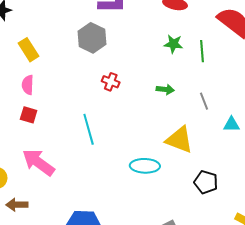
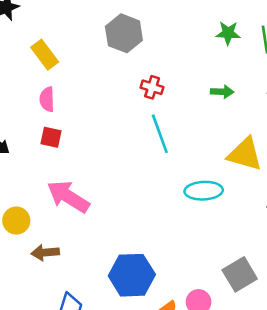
cyan line: (89, 129) -> (160, 134), moved

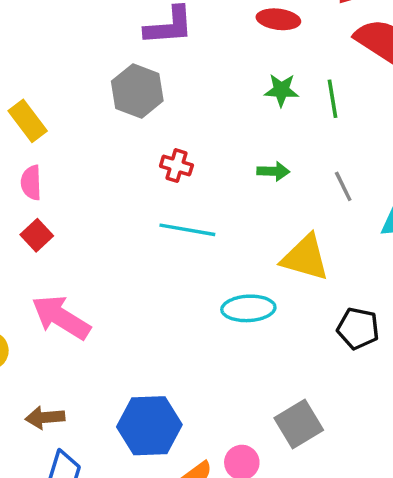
cyan line: (160, 134) -> (187, 230), turned -60
red square: (51, 137) -> (37, 235), turned 35
brown arrow: (45, 253) -> (45, 417), moved

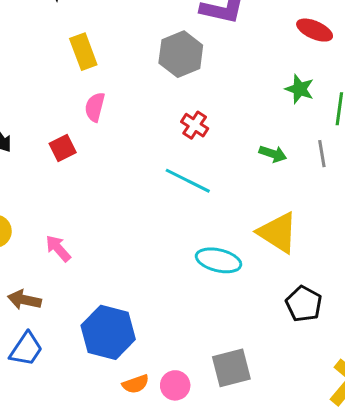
pink semicircle: (31, 183) -> (95, 107), moved
gray line: (343, 186) -> (322, 154), moved
pink arrow: (61, 317) -> (58, 248), moved, size x0.6

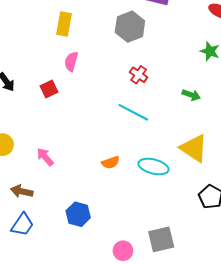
yellow rectangle: (83, 52) -> (64, 24), turned 30
blue hexagon: (108, 332) -> (78, 214), size x0.7
orange semicircle: (136, 384) -> (111, 163), moved

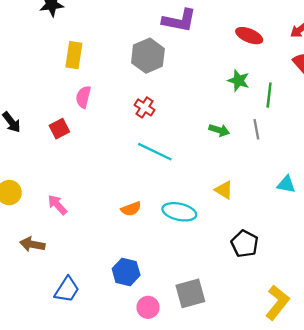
red cross: (139, 75) -> (145, 107), moved
yellow triangle: (194, 148) -> (224, 190), size x0.6
blue hexagon: (78, 214) -> (126, 272), moved
blue trapezoid: (22, 225) -> (67, 290), moved

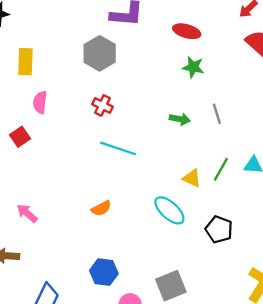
red ellipse: (249, 36) -> (187, 31), moved
green line: (269, 95) -> (221, 169), moved, turned 30
cyan ellipse: (179, 212) -> (169, 210), moved, turned 36

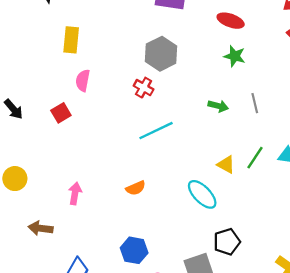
gray hexagon: (100, 53) -> (161, 54), moved
cyan line: (118, 148) -> (156, 131), turned -48
pink arrow: (27, 213) -> (75, 193), moved, turned 55
black pentagon: (219, 229) -> (227, 242), moved, turned 30

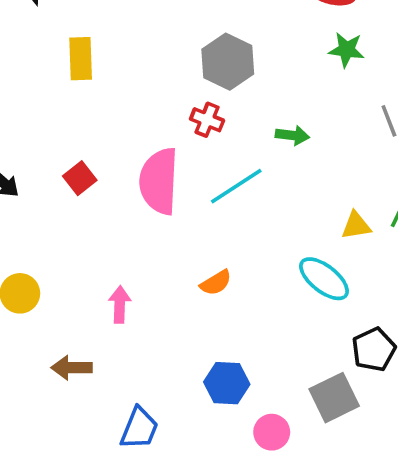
pink semicircle: (83, 81) -> (159, 181), moved, size x1.8
green arrow: (218, 106) -> (292, 135), moved
yellow triangle: (226, 164) -> (356, 226), turned -30

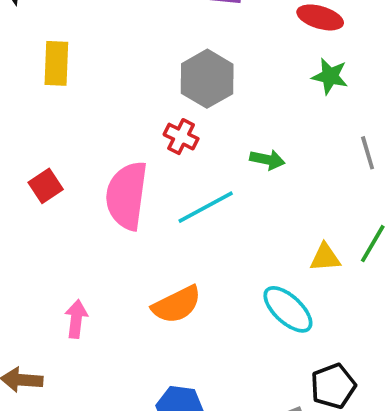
orange semicircle: (216, 283) -> (177, 305), size x1.5

